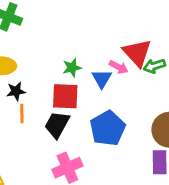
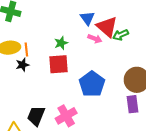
blue triangle: (102, 79) -> (87, 18), moved
orange line: (22, 113) -> (26, 49), moved
black trapezoid: (57, 125) -> (36, 116), moved

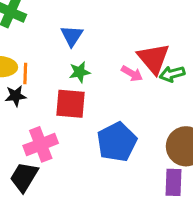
blue triangle: (87, 18) -> (72, 36), moved
pink cross: (66, 116) -> (41, 144), moved

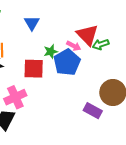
green star: (80, 72) -> (51, 51), moved
blue pentagon: (117, 142) -> (67, 62), moved
purple rectangle: (174, 182) -> (93, 111), moved, turned -60

